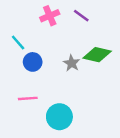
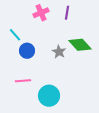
purple line: (81, 16) -> (67, 13), turned 64
green diamond: (97, 55) -> (80, 45), turned 35

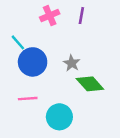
green diamond: (80, 45) -> (90, 84), moved
blue circle: (27, 51) -> (33, 62), size x1.5

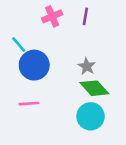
gray star: (72, 63) -> (87, 66), moved
cyan circle: (59, 117) -> (91, 116), moved

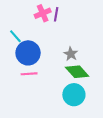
purple line: (85, 16) -> (56, 14), moved
pink line: (29, 104) -> (29, 74), moved

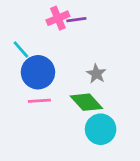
purple line: (56, 14) -> (76, 20), turned 72
green diamond: (77, 72) -> (86, 102), moved

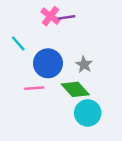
pink cross: (58, 18) -> (50, 16), turned -30
blue circle: (38, 72) -> (48, 63), moved

